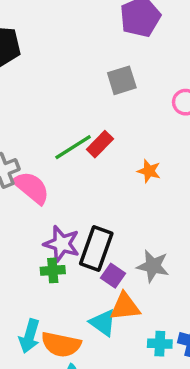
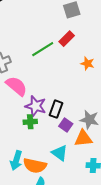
red rectangle: (100, 144) -> (67, 39), moved
pink semicircle: (32, 188) -> (16, 86), moved
black rectangle: (96, 248) -> (56, 109), size x0.7
orange triangle: (125, 307) -> (83, 138), moved

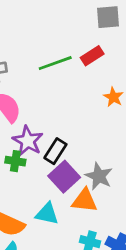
purple square: (66, 125) -> (64, 177), size x1.5
cyan triangle: (60, 153) -> (47, 214), turned -36

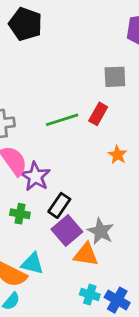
red rectangle: (92, 56) -> (98, 114), turned -30
purple star: (28, 141) -> (35, 176), moved
cyan triangle: (47, 214) -> (32, 264), moved

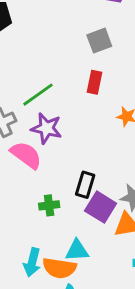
green line: (62, 120) -> (38, 95), moved
purple star: (35, 176) -> (47, 128), moved

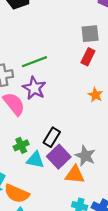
red rectangle: (95, 82) -> (88, 57), moved
green cross: (49, 205) -> (21, 145), turned -32
cyan triangle: (77, 250) -> (35, 160), moved

